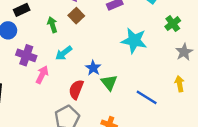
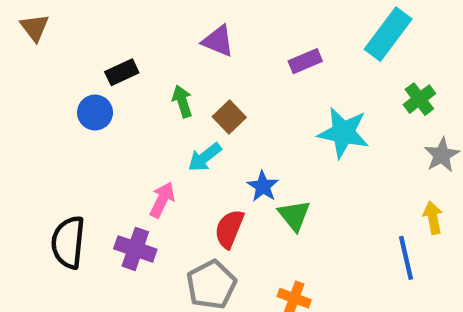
brown square: (76, 16) -> (229, 117), moved
purple cross: (26, 55) -> (135, 249), moved
blue line: (147, 97) -> (406, 258), moved, turned 45

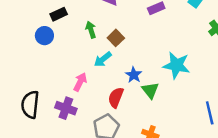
cyan star: (343, 133) -> (176, 65), moved

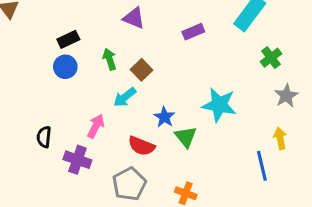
blue circle: (44, 36) -> (65, 67), moved
red semicircle: (116, 97) -> (141, 146), turned -90
black semicircle: (30, 105) -> (44, 137), moved, size x0.6

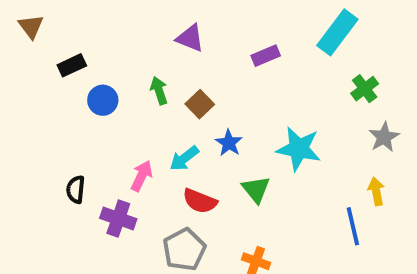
black rectangle: (68, 39) -> (72, 65), moved
cyan arrow: (125, 97) -> (184, 158), moved
blue star: (164, 117) -> (229, 143), moved

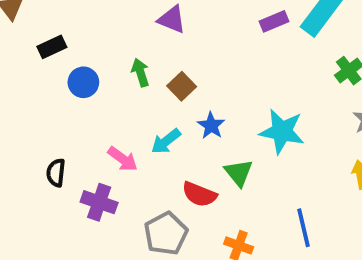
purple rectangle: (266, 56) -> (274, 21), moved
pink arrow: (142, 176) -> (123, 159), turned 100
red semicircle: (200, 201) -> (199, 194), moved
blue line: (353, 226) -> (303, 228), moved

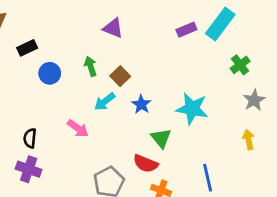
cyan arrow: (166, 141) -> (105, 102), moved
red semicircle: (199, 194) -> (146, 164), moved
purple cross: (99, 202) -> (29, 169), moved

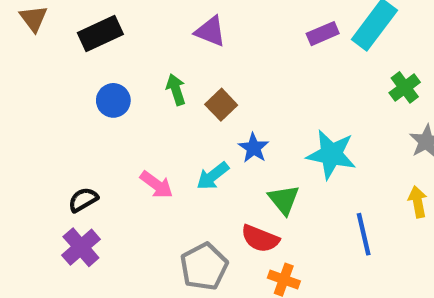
black rectangle: (27, 48) -> (100, 34), moved, size x1.4
cyan arrow: (105, 102) -> (213, 176), moved
black semicircle: (30, 138) -> (83, 200), turned 54
purple cross: (29, 169) -> (81, 247), turned 30
blue line: (208, 178) -> (364, 234), moved

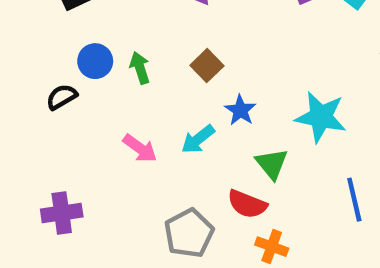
green arrow: (176, 90) -> (140, 68), moved
black semicircle: (83, 200) -> (62, 97), moved
purple cross: (81, 247) -> (62, 213), turned 33

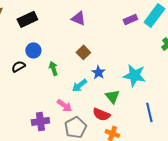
green arrow: (140, 68) -> (53, 68), moved
pink arrow: (140, 148) -> (64, 105), moved
purple cross: (62, 213) -> (40, 121), moved

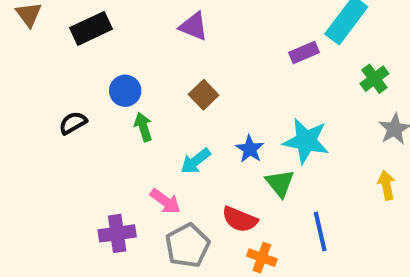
purple rectangle: (130, 19) -> (304, 53), moved
blue circle: (33, 50) -> (125, 91), moved
blue star: (98, 72) -> (250, 149), moved
green triangle: (112, 96) -> (280, 183), moved
blue line: (149, 112) -> (320, 231), moved

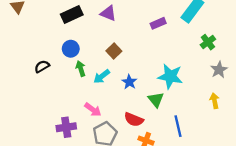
black rectangle: (91, 28) -> (72, 14), moved
purple rectangle: (304, 53) -> (158, 23), moved
blue star: (250, 149) -> (129, 82), moved
cyan arrow: (196, 161) -> (102, 76), moved

